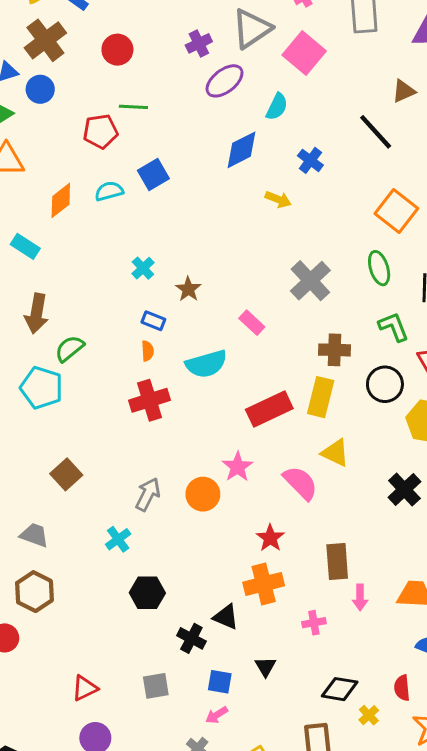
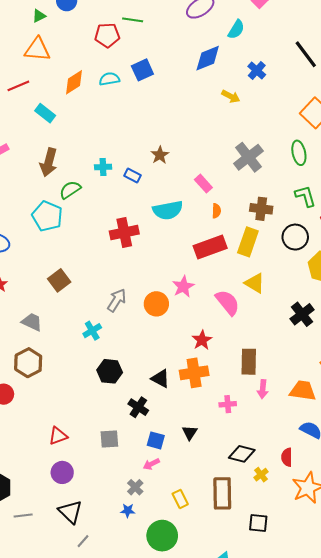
cyan cross: (143, 268) -> (103, 167), moved, turned 35
orange semicircle: (148, 351) -> (216, 211), moved
black triangle: (226, 617) -> (160, 379), moved

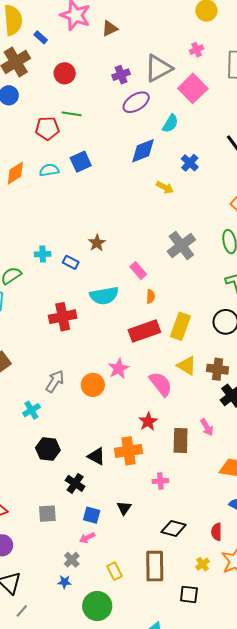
brown cross: (261, 209) -> (218, 369), moved
red star: (202, 340) -> (148, 421), moved
pink arrow: (263, 389) -> (207, 427), moved, turned -36
yellow cross: (261, 475) -> (203, 564), moved

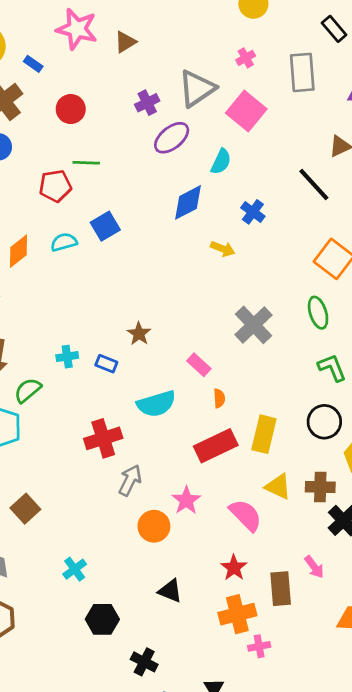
gray arrow: (55, 381) -> (130, 480), moved
orange cross: (128, 451) -> (237, 614), moved
black triangle: (96, 456) -> (170, 591), moved

